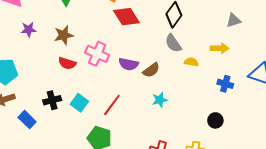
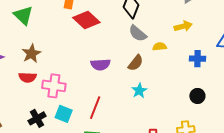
pink cross: (97, 54) -> (54, 86), moved
red semicircle: (67, 63) -> (28, 77), moved
brown semicircle: (151, 70) -> (136, 63), moved

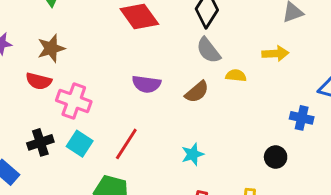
blue cross: (198, 59) -> (302, 118), moved
cyan star: (139, 91) -> (193, 154), moved

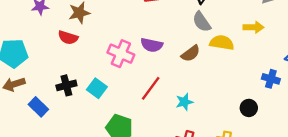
yellow semicircle: (236, 76) -> (222, 43), size x1.5
pink cross: (74, 101) -> (121, 54), moved
red line: (126, 144) -> (151, 88), moved

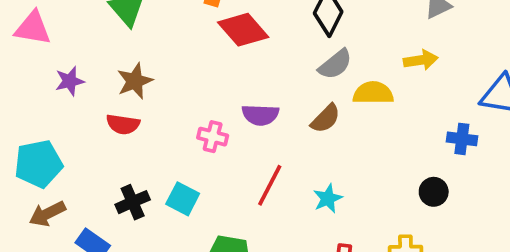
gray semicircle: (202, 22) -> (335, 64), turned -85
pink cross: (121, 54) -> (213, 137), size x0.7

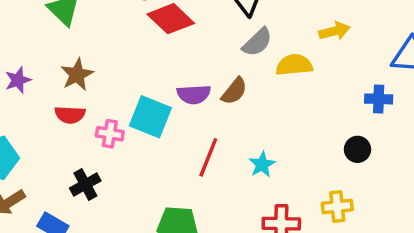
brown semicircle: (326, 119) -> (234, 91), moved
pink cross: (213, 137) -> (110, 134), moved
cyan square: (183, 199) -> (150, 117), moved, size x1.4

